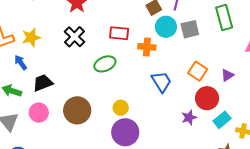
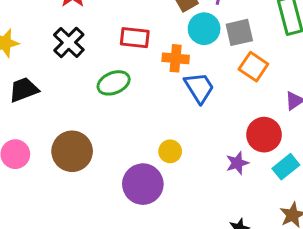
orange square: (198, 71) -> (253, 67), moved
blue trapezoid: (161, 82) -> (199, 88), moved
black trapezoid: (43, 83) -> (24, 90), moved
yellow circle: (121, 108) -> (170, 151), moved

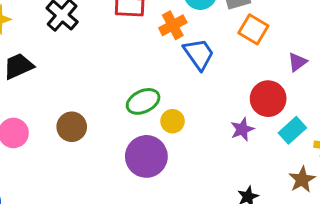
orange cross: (176, 58) -> (173, 25), turned -30
green ellipse: (114, 83) -> (143, 101), moved
brown circle: (72, 151) -> (72, 127), size x0.7

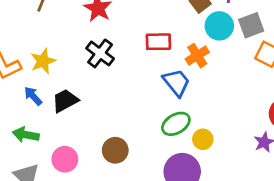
blue trapezoid: (199, 54) -> (176, 83), moved

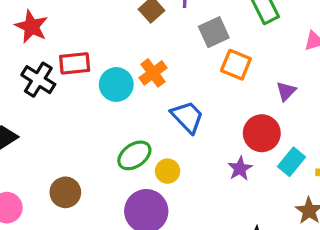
cyan circle: (219, 26) -> (116, 84), moved
red rectangle: (158, 42) -> (75, 63), moved
blue trapezoid: (176, 83) -> (187, 117), moved

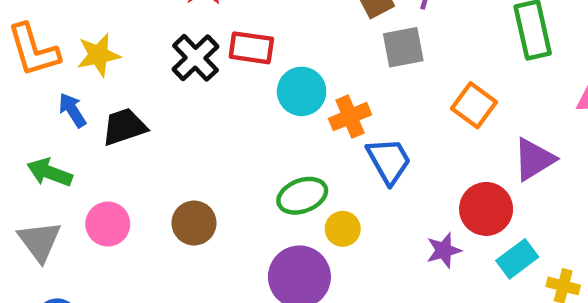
gray square: (214, 32) -> (403, 47), moved
orange cross: (153, 73) -> (350, 117), moved
purple triangle: (286, 91) -> (534, 159), size x1.5

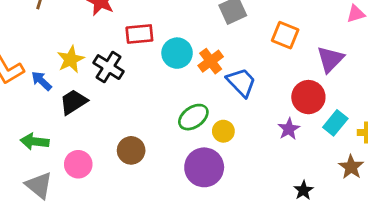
yellow star: (98, 55) -> (71, 59), moved
black cross: (195, 58) -> (109, 67), moved
blue arrow: (72, 110) -> (41, 81), moved

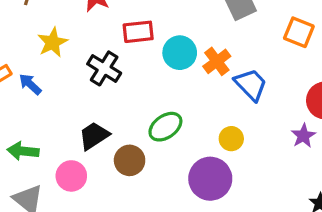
yellow star: (71, 59) -> (53, 42), moved
black trapezoid: (73, 102) -> (94, 136), moved
green ellipse: (193, 117) -> (165, 127), moved

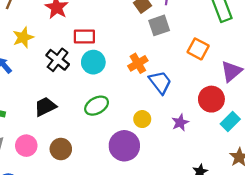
cyan circle: (180, 53) -> (93, 62), moved
purple star: (303, 136) -> (180, 122), moved
brown circle: (130, 160) -> (61, 149), moved
pink circle: (71, 176) -> (26, 146), moved

